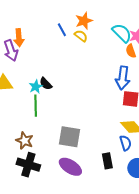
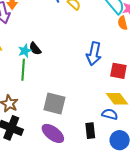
blue arrow: (123, 78) -> (94, 54), moved
blue semicircle: (125, 143) -> (110, 114), turned -63

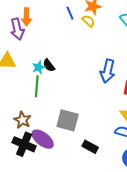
black rectangle: (90, 131) -> (90, 147), moved, turned -56
purple ellipse: (53, 133) -> (43, 139), moved

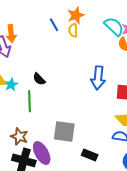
yellow semicircle: (88, 21) -> (73, 30), turned -128
cyan star: (39, 67) -> (11, 85), moved
purple ellipse: (43, 139) -> (42, 153), turned 30

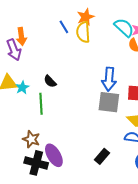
yellow semicircle: (73, 30) -> (83, 32), size x1.5
gray square: (64, 132) -> (109, 102), moved
black rectangle: (90, 155) -> (102, 156), turned -70

